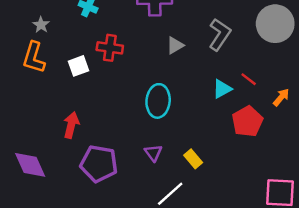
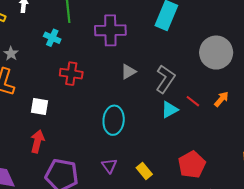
gray L-shape: (220, 35) -> (165, 79), moved
white square: (78, 66) -> (40, 106), moved, turned 30
orange arrow: (281, 97) -> (221, 99), moved
red pentagon: (247, 121) -> (192, 165), moved

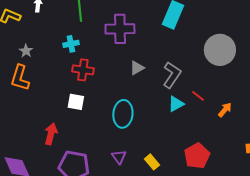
cyan cross: (52, 38) -> (71, 44), moved, turned -35
orange arrow: (221, 99) -> (225, 110), moved
white square: (40, 106) -> (76, 102), moved

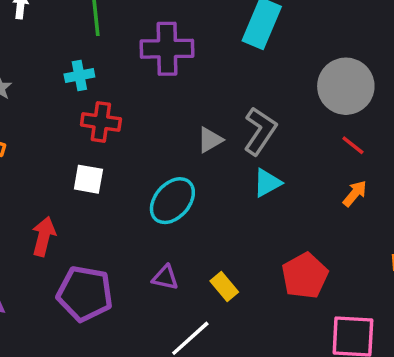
gray triangle: (137, 68) -> (210, 140), moved
red line: (198, 96) -> (353, 145), moved
cyan ellipse: (123, 114) -> (172, 201), turned 36
purple triangle: (119, 157) -> (165, 278), turned -42

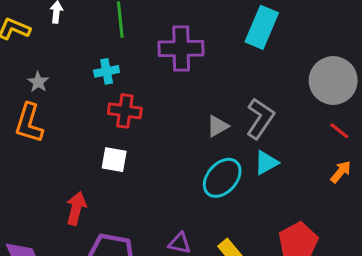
cyan ellipse: (172, 201) -> (222, 178), moved

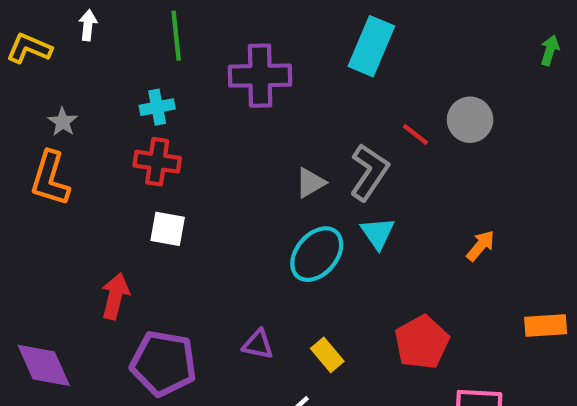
gray circle: (333, 81) -> (470, 120), size x0.7
red cross: (125, 111) -> (157, 162), moved
red line: (339, 131) -> (415, 134), moved
cyan triangle: (266, 163) -> (378, 233), turned -36

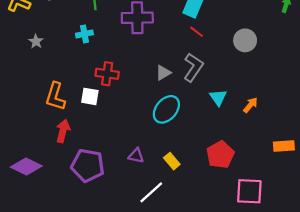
red line: (415, 134) -> (197, 32), moved
red cross: (157, 162) -> (107, 74), moved
orange L-shape: (50, 178) -> (55, 96), moved
cyan triangle: (378, 233) -> (218, 98), moved
purple diamond: (44, 365) -> (26, 166), turned -40

